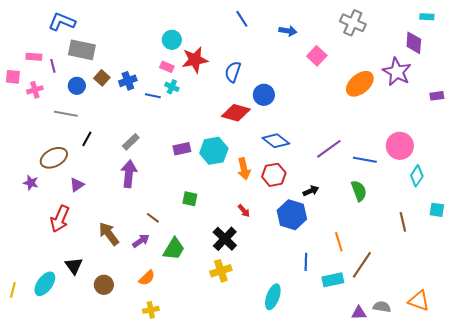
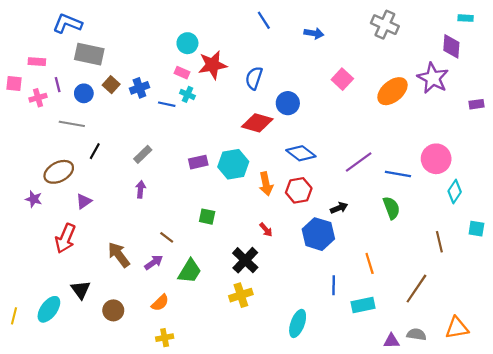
pink square: (317, 56) -> (342, 79), moved
purple line: (53, 66) -> (58, 85), moved
purple arrow: (129, 174) -> (141, 189), size x0.6
brown line: (362, 265) -> (416, 289), moved
orange triangle: (419, 301) -> (457, 328), turned -30

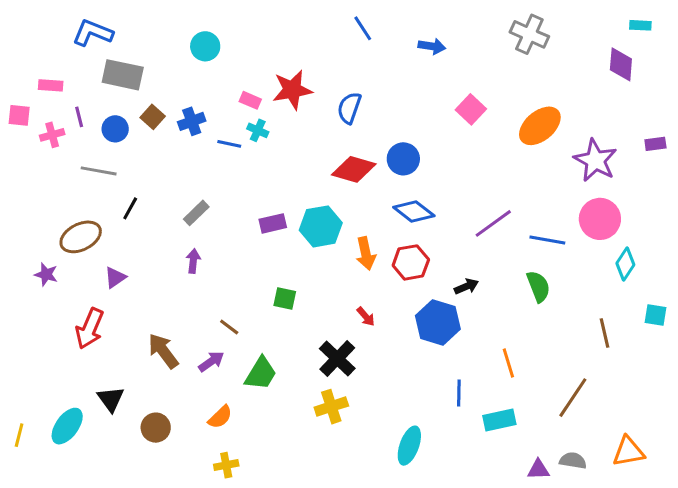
cyan circle: (187, 43) -> (205, 46), moved
purple star: (433, 78) -> (595, 160), moved
blue circle: (288, 103) -> (403, 159), moved

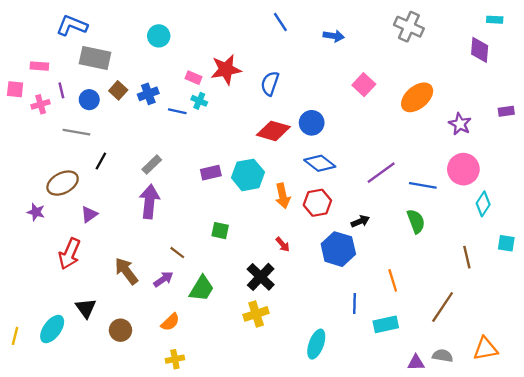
purple star: (595, 160) -> (460, 124), size x0.7
purple arrow: (193, 261) -> (149, 202), size x1.8

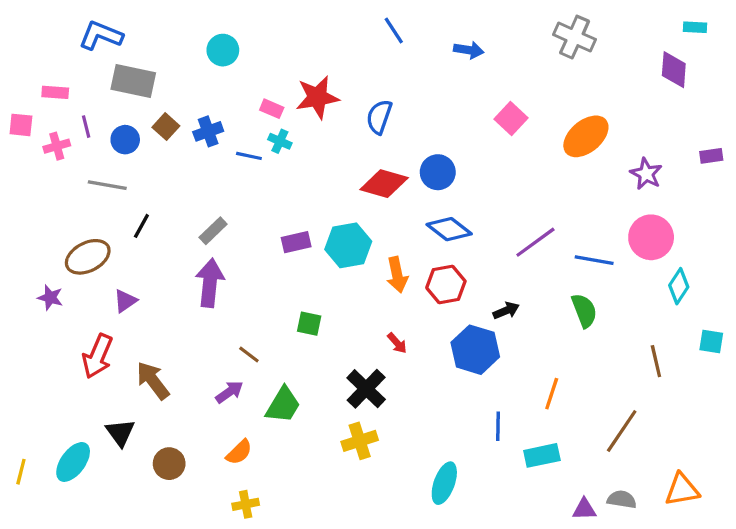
brown arrow: (126, 271) -> (153, 381), moved
orange line: (393, 280) -> (552, 394), turned 35

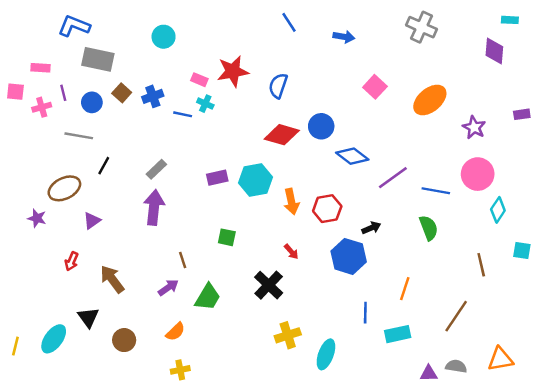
blue diamond: (449, 229) -> (352, 156), moved
brown line: (249, 355) -> (183, 260), turned 35
red arrow: (97, 356) -> (72, 261), size x0.6
yellow cross: (360, 441) -> (288, 335), moved

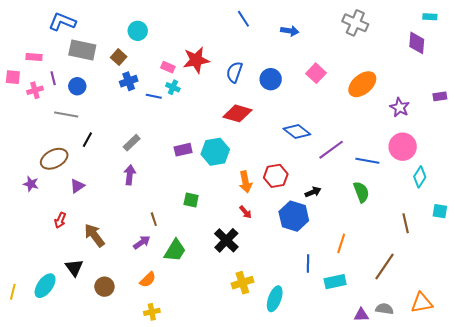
brown square: (122, 93) -> (119, 57), moved
blue circle: (321, 126) -> (271, 79), moved
orange arrow: (291, 202) -> (245, 182), moved
purple arrow: (154, 207) -> (130, 175), size x0.7

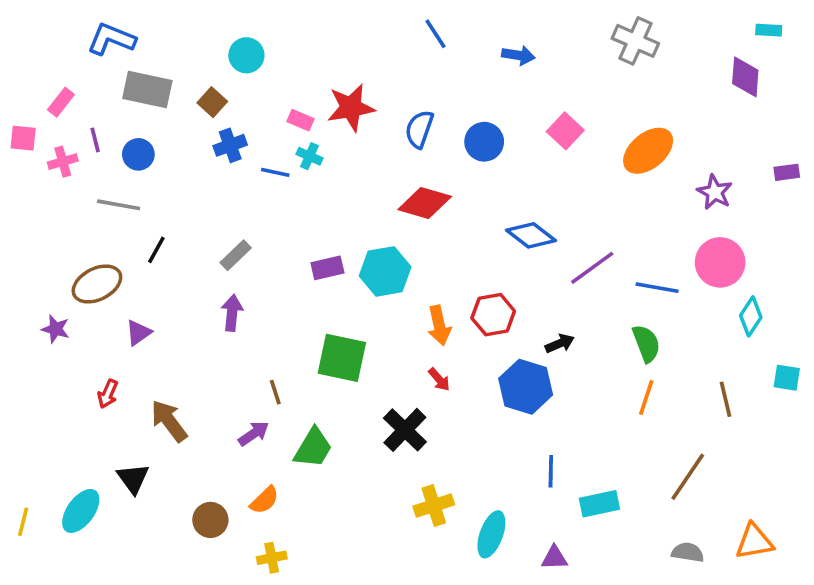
pink rectangle: (34, 57) -> (61, 102), turned -56
green square: (191, 200) -> (342, 358), size x1.8
orange line: (341, 243) -> (646, 397), moved
brown circle: (104, 287) -> (210, 520), moved
purple triangle: (361, 315) -> (554, 558), moved

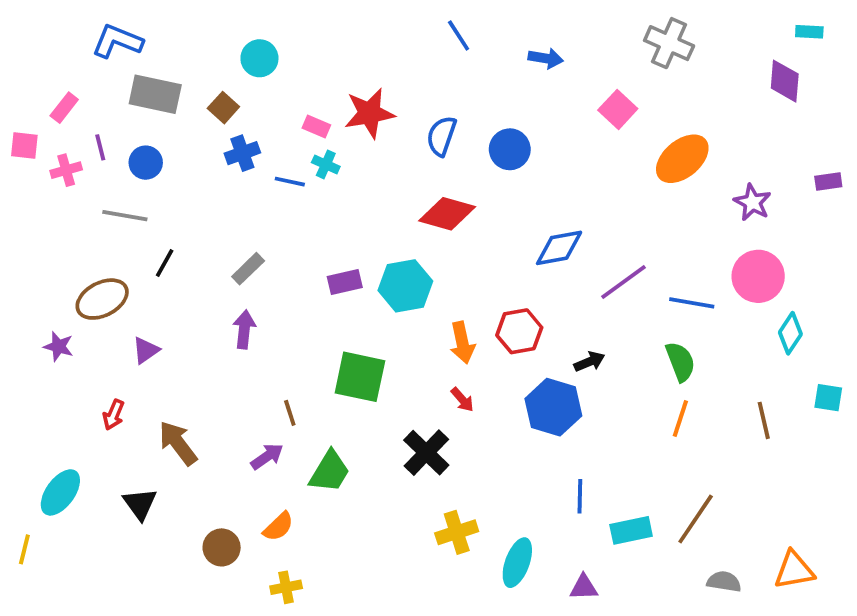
pink square: (565, 131) -> (618, 109), moved
blue diamond: (531, 235) -> (559, 248), turned -48
brown line: (688, 477) -> (696, 519), moved
cyan ellipse: (81, 511) -> (60, 492), moved

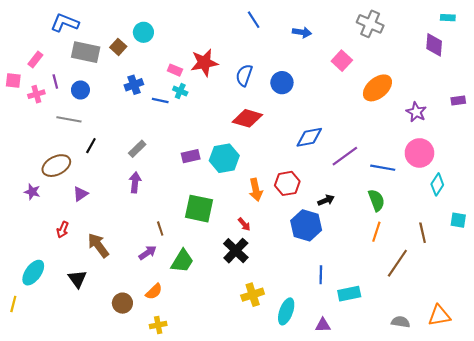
brown square: (223, 108) -> (118, 47), moved
red arrow: (462, 400) -> (244, 224), moved
brown line: (696, 519) -> (397, 263), moved

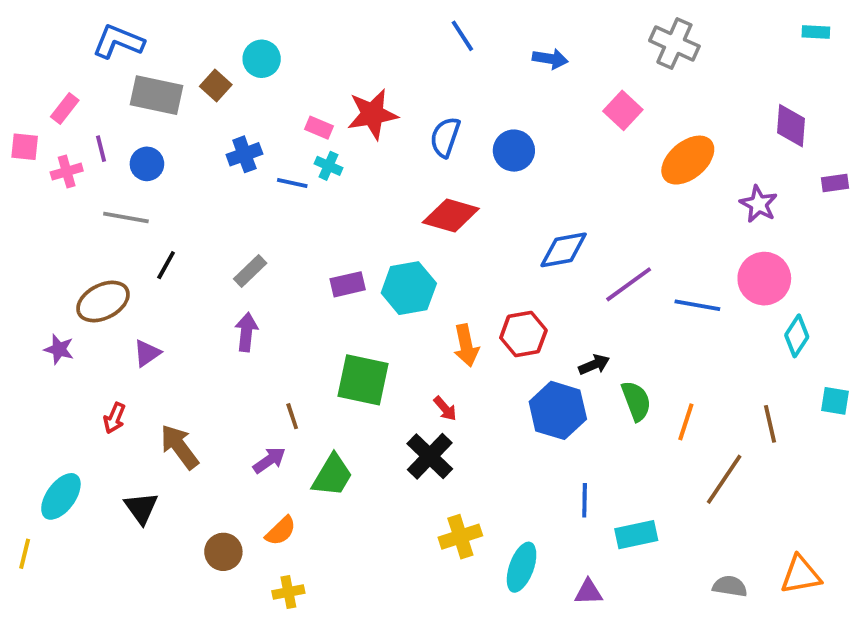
purple diamond: (434, 45) -> (791, 126), moved
green semicircle: (376, 200) -> (636, 401), moved

